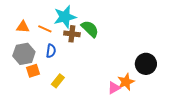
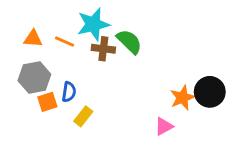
blue semicircle: (51, 51) -> (69, 92), moved
orange star: (126, 82) -> (182, 98), moved

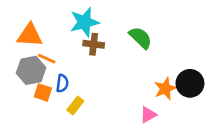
orange triangle: (33, 39) -> (30, 35), size x1.5
orange line: (65, 42) -> (47, 59), moved
green semicircle: (129, 42) -> (140, 38), moved
orange square: (47, 102) -> (43, 92), turned 36

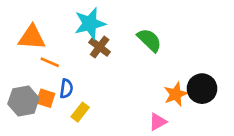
brown cross: (94, 44) -> (100, 47), turned 30
gray hexagon: (31, 70) -> (23, 101), moved

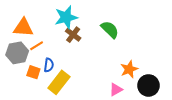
orange line: (50, 62) -> (37, 46), turned -56
black circle: (202, 89) -> (148, 85), moved
gray hexagon: (23, 101) -> (17, 53), moved
yellow rectangle: (80, 112) -> (59, 82), size x1.6

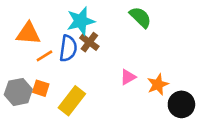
green semicircle: (110, 30) -> (140, 17), moved
gray hexagon: (17, 53) -> (18, 92), moved
blue semicircle: (49, 65) -> (68, 48), moved, size x1.5
pink triangle: (116, 90) -> (128, 77), moved

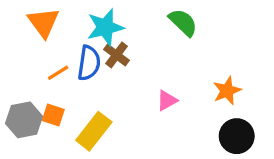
orange triangle: (28, 33) -> (43, 22), moved, turned 50
orange star: (158, 84) -> (227, 91), moved

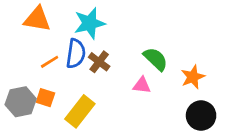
orange triangle: (43, 22) -> (37, 19), turned -44
green semicircle: (183, 22) -> (156, 59), moved
brown cross: (117, 55) -> (99, 62), moved
pink triangle: (167, 100) -> (142, 85), turned 36

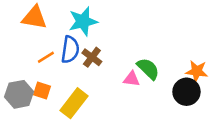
green semicircle: (156, 59) -> (148, 69), moved
orange star: (193, 77) -> (197, 71), moved, turned 30
black circle: (201, 116) -> (186, 92), moved

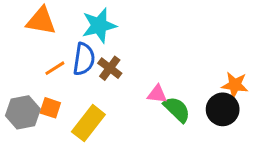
green semicircle: (148, 69) -> (177, 109), moved

